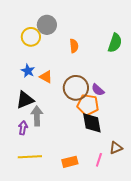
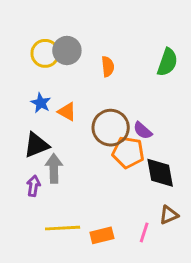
gray circle: (47, 25) -> (67, 50), moved
black diamond: (92, 123) -> (160, 173), moved
yellow line: (30, 157) -> (63, 228), moved

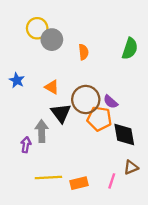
yellow circle: (45, 53) -> (37, 28), moved
blue star: (41, 103) -> (17, 80), moved
black triangle: (36, 145) -> (61, 113), moved, turned -45

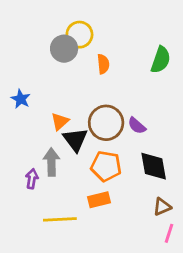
yellow circle: (37, 28) -> (79, 35), moved
orange triangle: (52, 87) -> (60, 121), moved, turned 49
orange pentagon: (99, 119) -> (106, 166), moved
pink line: (112, 181) -> (169, 233), moved
orange rectangle: (79, 183) -> (99, 200), moved

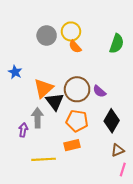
yellow circle: (79, 35) -> (71, 31), moved
orange semicircle: (103, 64) -> (75, 47), turned 144
orange triangle: (60, 121) -> (44, 88), size x1.5
black diamond: (154, 166) -> (112, 121), turned 40

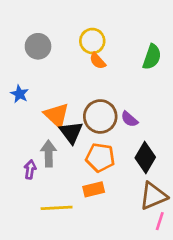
gray circle: (47, 35) -> (38, 46), moved
orange triangle: (44, 88) -> (57, 115), turned -35
brown triangle: (118, 150) -> (153, 196), size x1.6

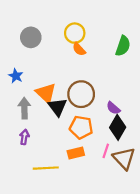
purple semicircle: (129, 119) -> (113, 108), moved
gray arrow: (49, 154) -> (24, 108), moved
brown triangle: (153, 196) -> (124, 158), turned -50
pink line: (160, 221) -> (106, 151), moved

